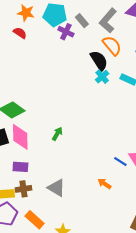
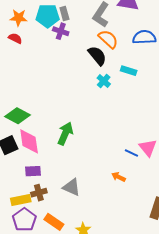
gray rectangle: (82, 21) -> (64, 14), moved, turned 32
cyan cross: (102, 77) -> (104, 81), moved
green arrow: (57, 134) -> (65, 134), size x1.6

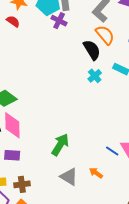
green arrow: (65, 134) -> (60, 145), moved
gray triangle: (71, 187) -> (69, 177), moved
brown cross: (39, 193) -> (22, 184), moved

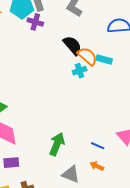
orange semicircle: (105, 35) -> (87, 56), moved
cyan cross: (95, 76) -> (80, 71), turned 32
blue line: (112, 151) -> (98, 146), moved

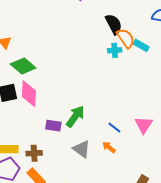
purple rectangle: (11, 163) -> (53, 126), moved

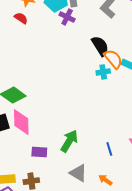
purple rectangle: (53, 126) -> (39, 152), moved
blue line: (114, 128) -> (109, 149), turned 40
orange arrow: (109, 147) -> (105, 180), moved

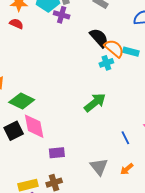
green arrow: (69, 141) -> (95, 102), moved, turned 30
gray triangle: (78, 173) -> (99, 167), turned 30
orange arrow: (105, 180) -> (127, 169), turned -64

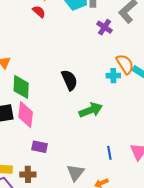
purple cross: (62, 15) -> (104, 27), moved
black semicircle: (99, 38) -> (69, 80), moved
green diamond: (22, 101) -> (21, 87), turned 50

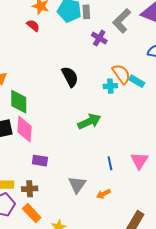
black semicircle: (69, 80) -> (70, 77), moved

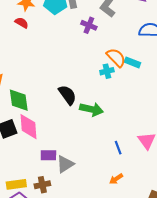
black semicircle: (70, 77) -> (67, 95), moved
green arrow: (89, 121) -> (91, 109), turned 45
gray triangle: (77, 185) -> (65, 164), moved, turned 30

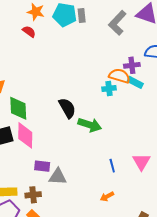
purple cross: (89, 25) -> (132, 65), moved, turned -35
orange semicircle: (116, 58) -> (119, 76), turned -35
gray triangle: (65, 164) -> (58, 177), turned 30

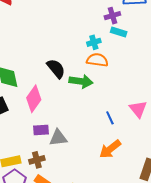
orange semicircle: (119, 76) -> (97, 60), moved
pink diamond: (25, 135) -> (34, 99), moved, turned 44
orange arrow: (107, 197) -> (110, 149), size x1.6

